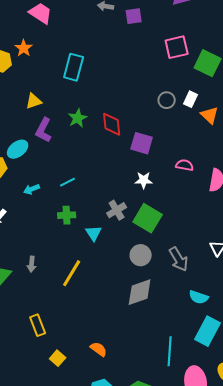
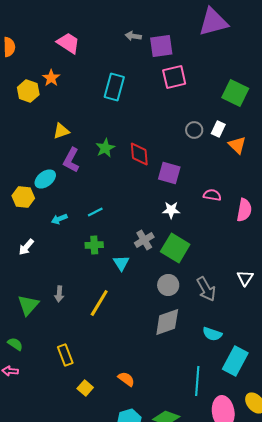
purple square: (134, 16) -> (161, 46), size x1.4
pink square: (177, 47) -> (174, 77), moved
cyan rectangle: (74, 67) -> (114, 87), moved
cyan semicircle: (199, 297) -> (212, 334), moved

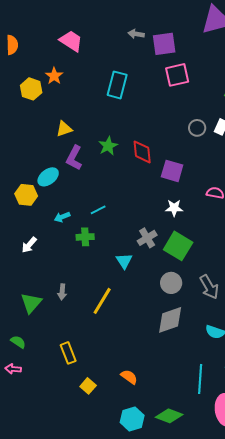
green cross: (94, 245) -> (85, 237), moved

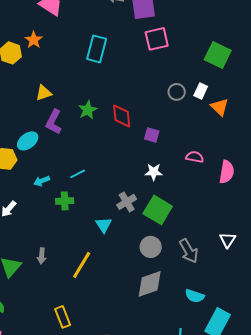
purple square: (172, 171) -> (152, 135), size x0.7
yellow rectangle: (68, 353) -> (63, 317), moved

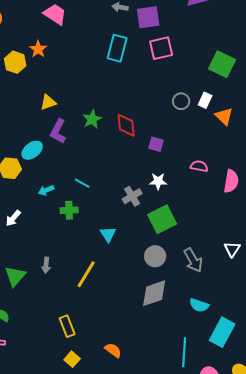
cyan rectangle: (97, 49) -> (117, 48), moved
cyan line: (78, 174) -> (82, 183), turned 56
gray cross: (127, 202) -> (132, 196), moved
green square: (158, 210) -> (162, 219), turned 32

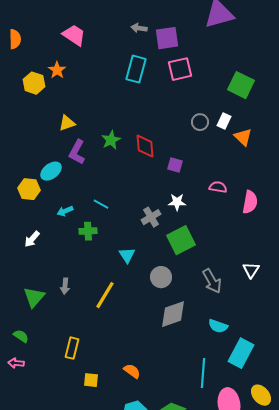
gray circle: (155, 256) -> (161, 277), moved
yellow rectangle: (67, 326) -> (72, 348), moved, turned 35
yellow square: (72, 359) -> (91, 380), turned -35

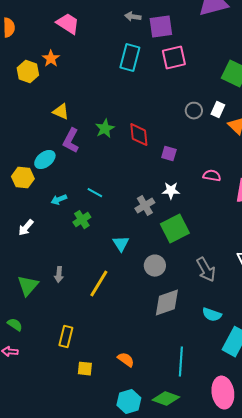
yellow triangle: (67, 123) -> (61, 112), turned 42
green cross: (88, 231) -> (82, 220), turned -30
cyan line: (203, 373) -> (181, 362), moved

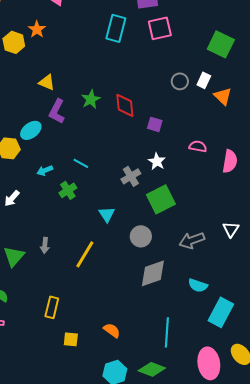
white star: (171, 191) -> (157, 161), turned 30
gray arrow: (206, 270) -> (192, 240), turned 100

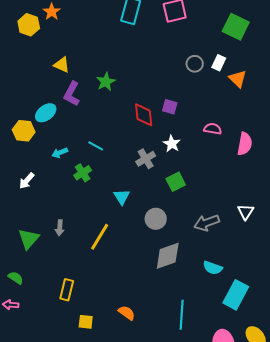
red diamond: (125, 105) -> (144, 115), moved
green square: (161, 199) -> (176, 182), size x0.7

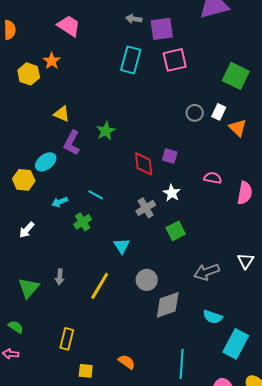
gray circle: (156, 219) -> (147, 280), moved

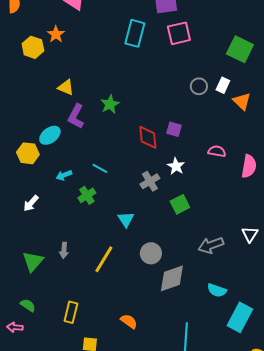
green semicircle: (16, 327) -> (28, 305), moved
orange semicircle: (127, 362) -> (129, 321), moved

